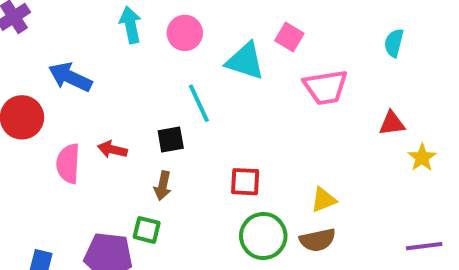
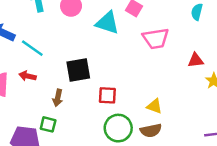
cyan line: (199, 103) -> (32, 48), moved, turned -30
black square: (171, 139) -> (78, 70), moved, size x1.5
yellow triangle: (324, 200) -> (155, 106), turned 42

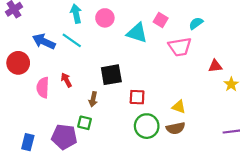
cyan semicircle: (197, 12) -> (196, 23), moved, turned 40
cyan line: (32, 48) -> (72, 40), moved
red arrow: (27, 76) -> (66, 80), turned 48

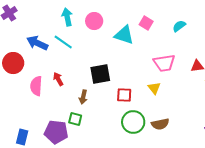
pink trapezoid: (180, 47) -> (164, 63), moved
yellow triangle: (179, 107) -> (154, 88), moved, turned 32

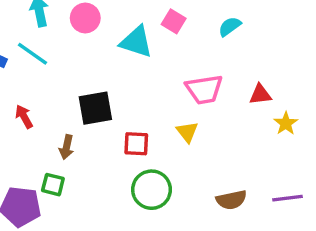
brown semicircle: (160, 124) -> (231, 200), moved

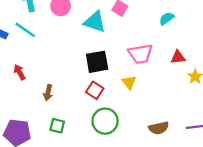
cyan semicircle: (230, 26) -> (167, 18), moved
black square: (95, 108) -> (97, 62), moved
red square: (136, 144) -> (95, 90), turned 30
green square: (53, 185) -> (57, 126), moved

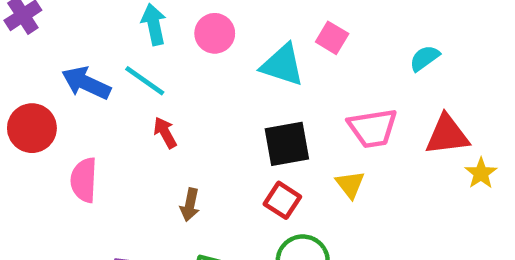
red triangle: (178, 57) -> (447, 135), size x1.5
red arrow: (20, 72) -> (165, 133), moved

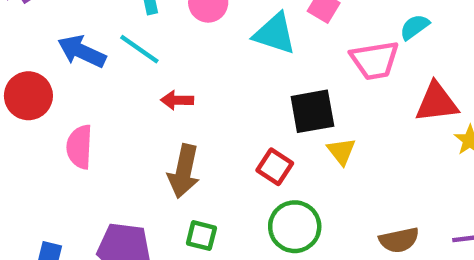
pink trapezoid: (373, 128) -> (375, 60), moved
red arrow: (165, 133) -> (177, 100), moved, turned -60
black square: (287, 144) -> (312, 111), moved
brown arrow: (190, 205) -> (184, 171), size x1.6

